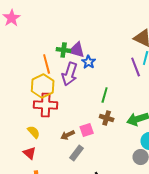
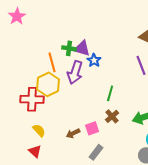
red cross: (46, 105) -> (32, 99), moved
brown cross: (107, 118) -> (112, 116), turned 32
gray rectangle: (77, 153) -> (96, 152), moved

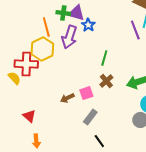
yellow semicircle: (39, 130) -> (14, 78), moved

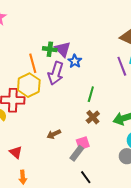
purple triangle: (76, 13) -> (63, 49), turned 30
pink square: (86, 93) -> (83, 143), moved

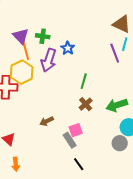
purple triangle: (63, 49) -> (21, 36), moved
gray rectangle: (77, 153) -> (70, 140), turned -70

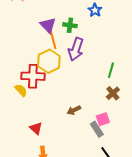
blue star: (68, 48) -> (95, 10), moved

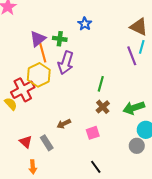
purple triangle: (48, 25) -> (38, 39), turned 36
red cross: (33, 76) -> (23, 90), turned -30
gray rectangle: (97, 129) -> (47, 143), moved

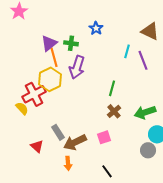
cyan line: (142, 47) -> (127, 51), moved
brown arrow: (64, 124) -> (75, 142), moved, size x1.6
gray rectangle: (47, 143) -> (58, 132), moved
orange arrow: (33, 167) -> (68, 163), moved

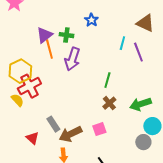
yellow hexagon: (50, 79) -> (20, 71), moved

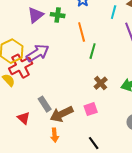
cyan line: (122, 43) -> (114, 12), moved
orange line: (49, 49) -> (82, 32), moved
purple arrow: (72, 59) -> (38, 53), moved, turned -140
green line: (107, 80) -> (93, 51), moved

